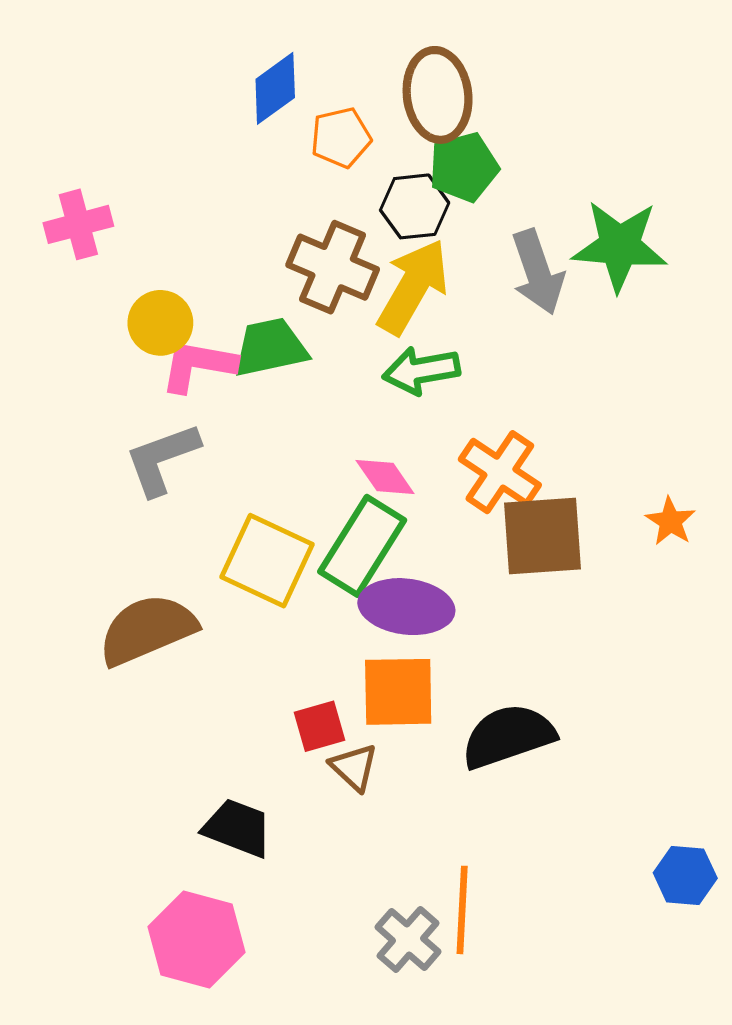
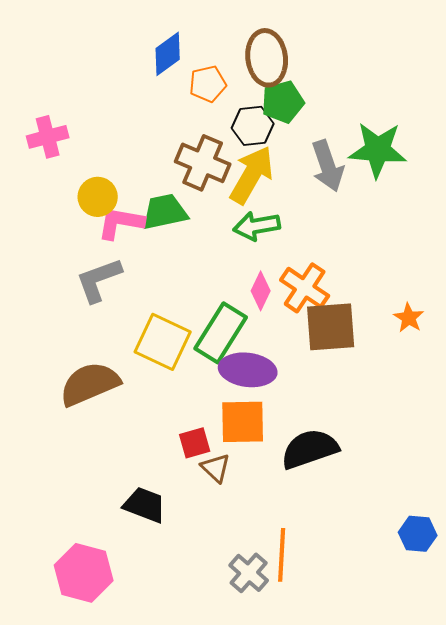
pink diamond: (385, 477) -> (261, 291), moved, turned 60
pink hexagon: (196, 939) -> (84, 573), moved

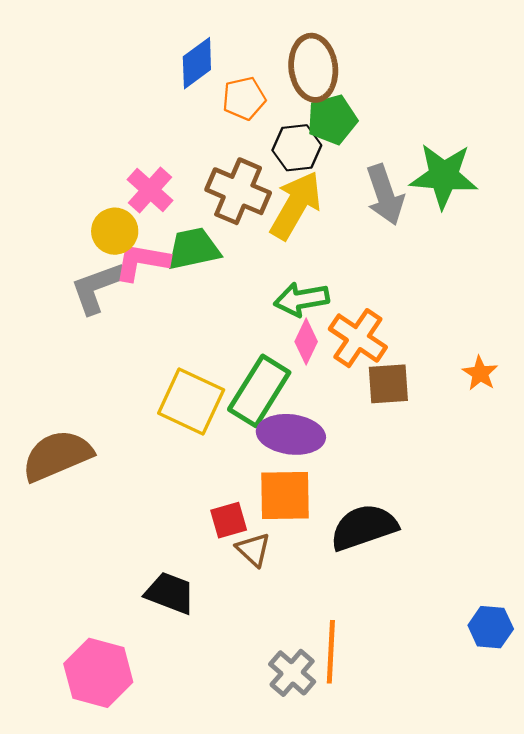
pink cross: (48, 137) -> (150, 190), moved, turned -33
green arrow: (257, 226) -> (302, 299), moved
gray L-shape: (99, 280) -> (97, 288), moved
brown square: (331, 327) -> (388, 384), size x0.7
brown semicircle: (90, 384) -> (57, 456), moved

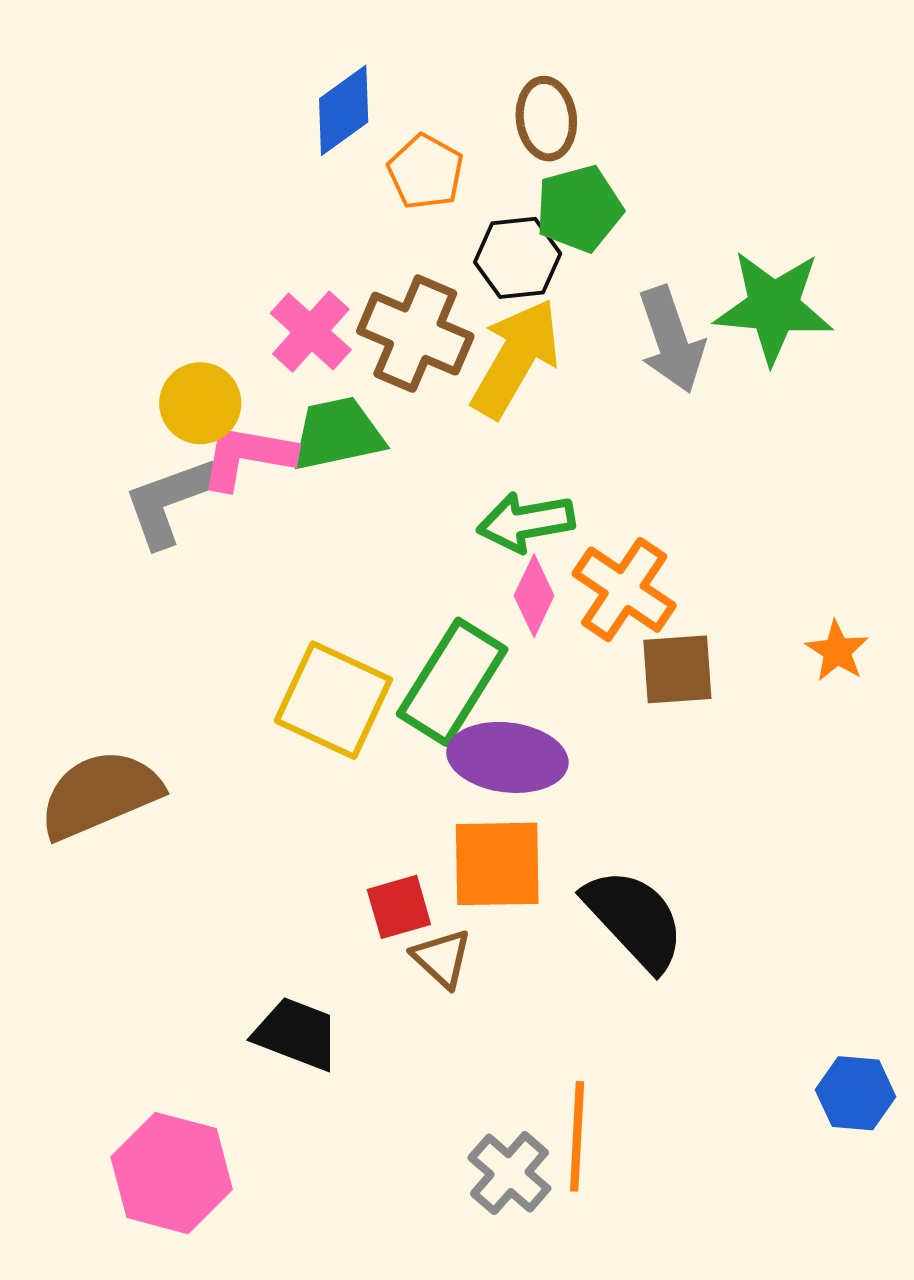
brown ellipse: (313, 68) -> (546, 119), size x0.7
orange pentagon: (244, 98) -> (426, 172), turned -30
pink cross: (150, 190) -> (311, 332), moved
black semicircle: (364, 527) -> (634, 919), turned 66

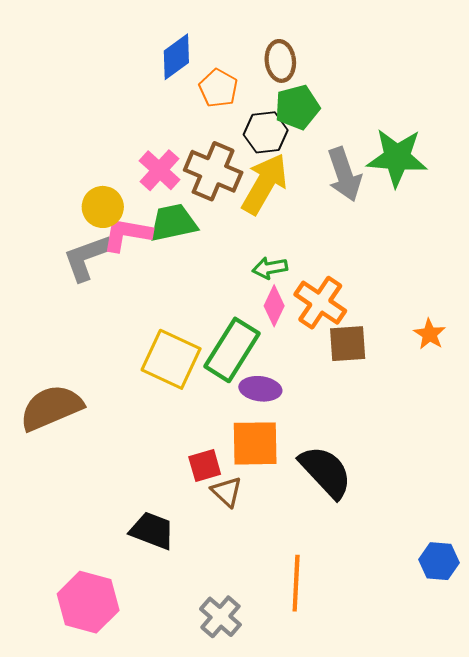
green arrow: (526, 522) -> (270, 268), size x0.7
purple ellipse: (507, 757) -> (260, 389), size x0.7
gray cross: (509, 1173) -> (220, 617), moved

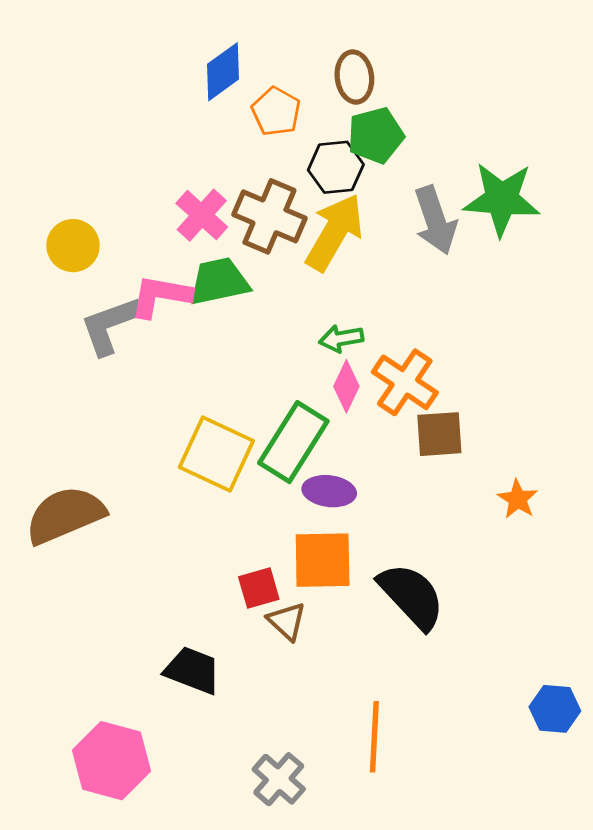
yellow circle: (103, 207) -> (73, 246), moved
orange star: (430, 334) -> (518, 499), moved

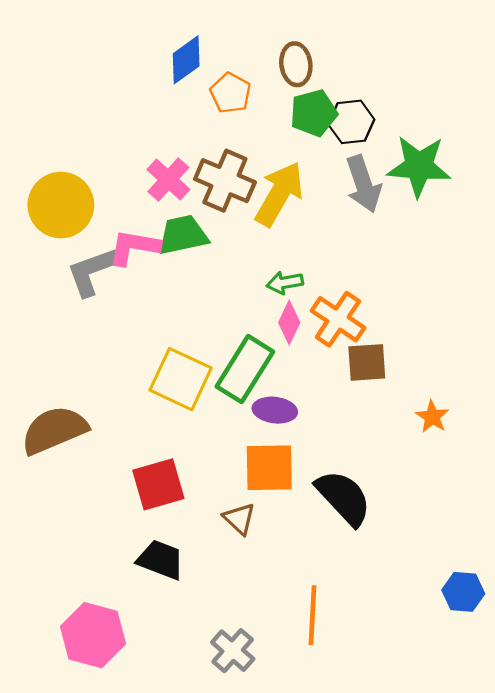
black hexagon: (336, 167) -> (351, 122), moved
yellow circle: (73, 246) -> (61, 205), size x1.5
red square: (259, 588) -> (158, 484), moved, size x1.5

